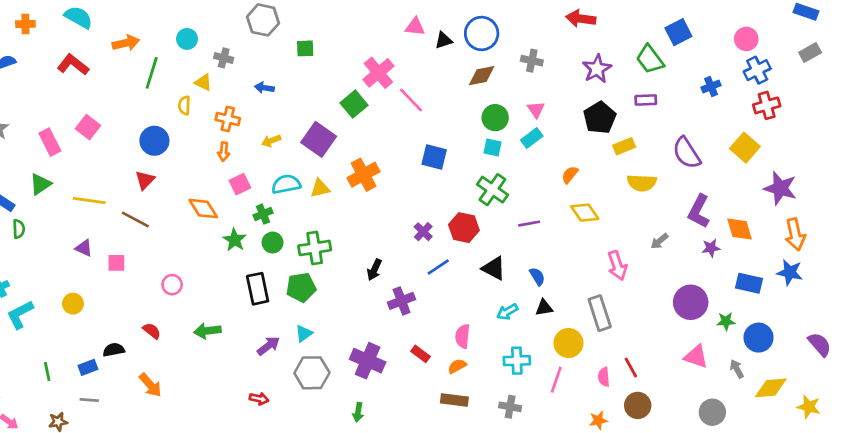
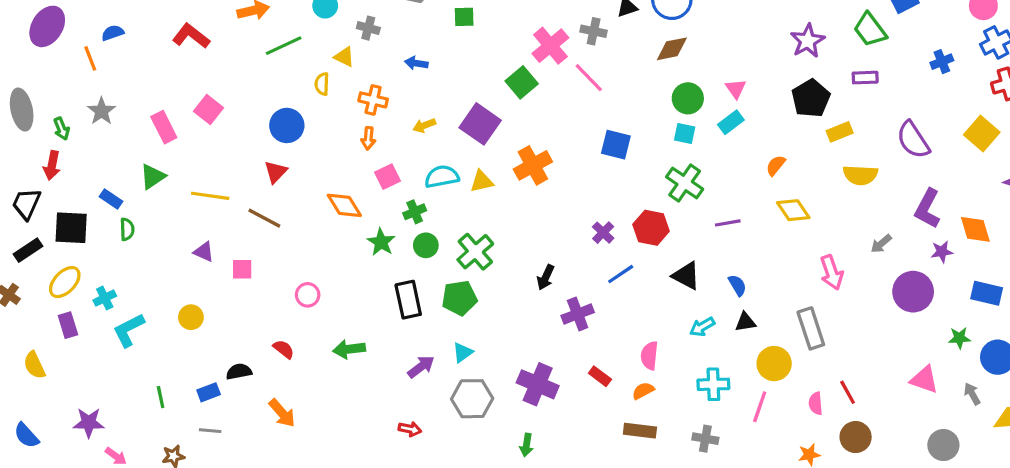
gray cross: (532, 61) -> (594, 31), moved
green line: (152, 73) -> (284, 46), turned 48
green cross: (315, 248) -> (475, 252), turned -32
purple circle: (691, 302) -> (913, 292), moved

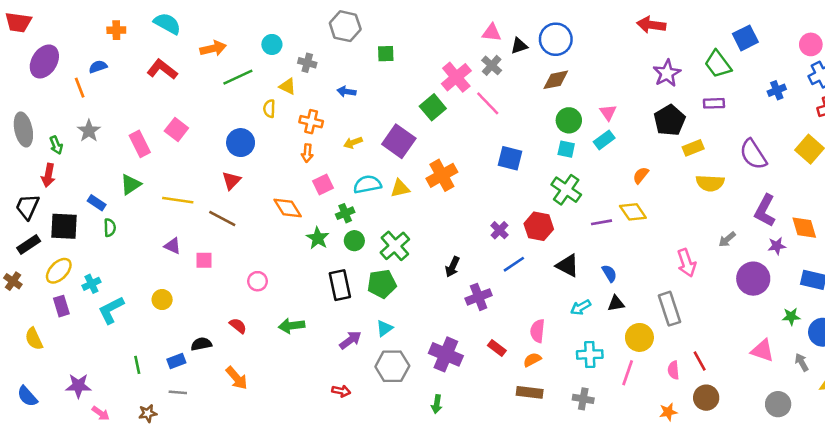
gray cross: (594, 31) -> (492, 65), turned 30
yellow diamond: (793, 210) -> (633, 212), moved

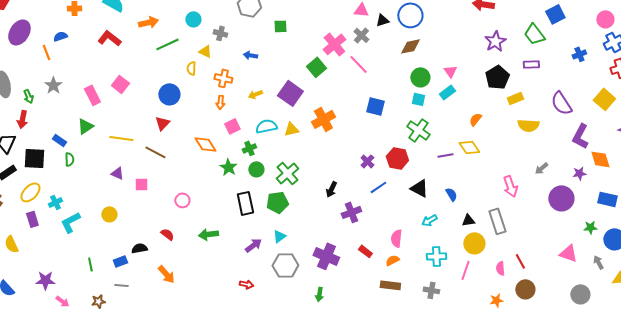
purple L-shape: (765, 211) -> (580, 136), moved
black triangle: (616, 303) -> (468, 220), moved

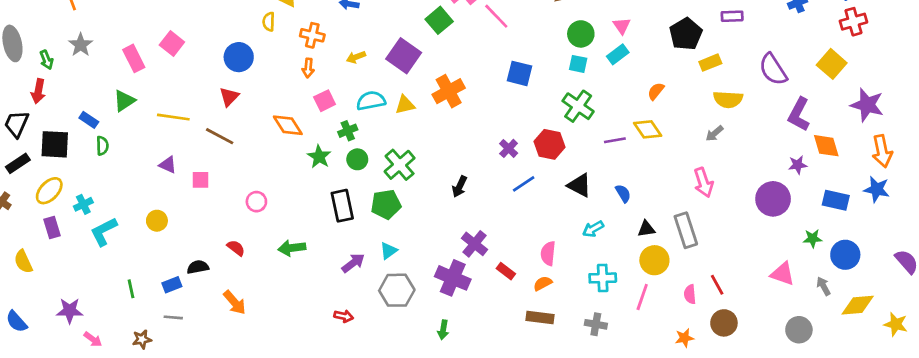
gray arrow: (541, 168) -> (714, 133), moved
purple cross: (351, 212) -> (475, 244), moved, turned -30

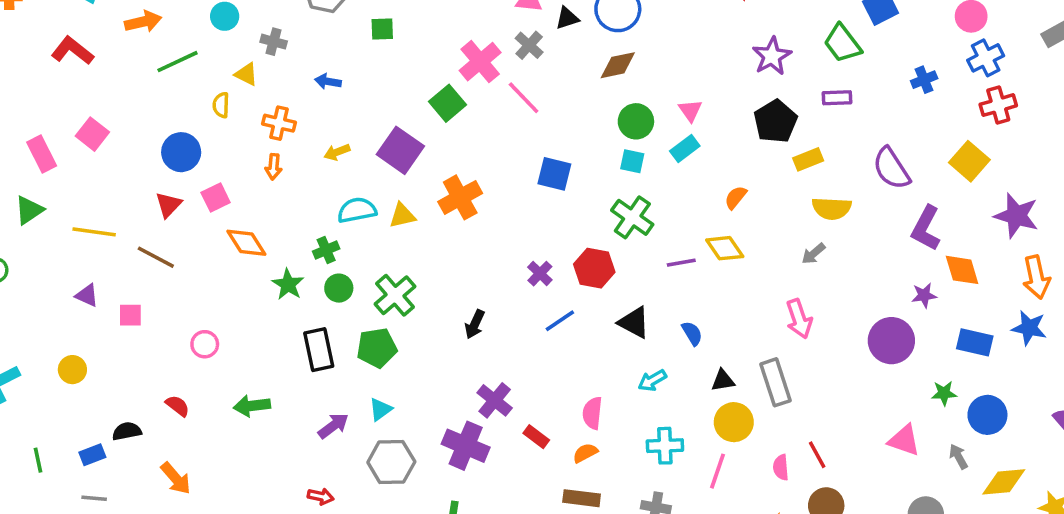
pink square: (325, 101) -> (216, 197), moved

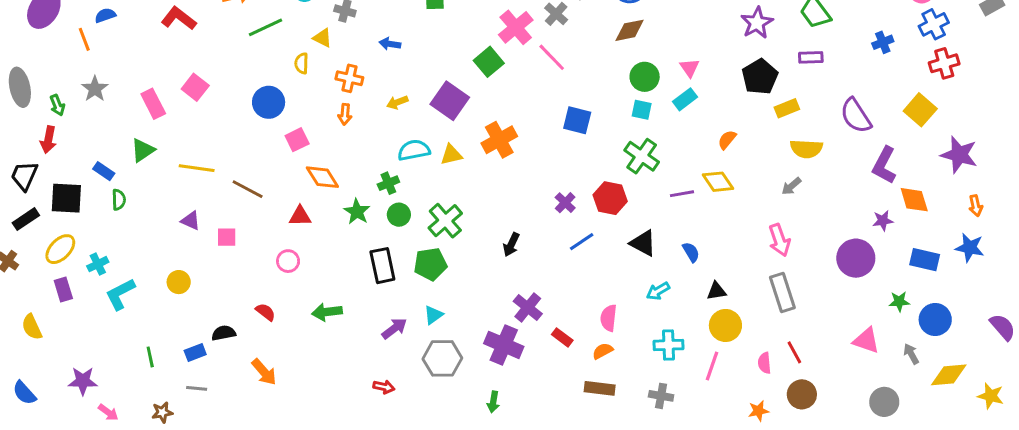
red triangle: (168, 205) -> (300, 216), moved, turned 45
orange arrow: (1036, 277) -> (976, 206), size x0.6
gray rectangle: (775, 382) -> (782, 293), moved

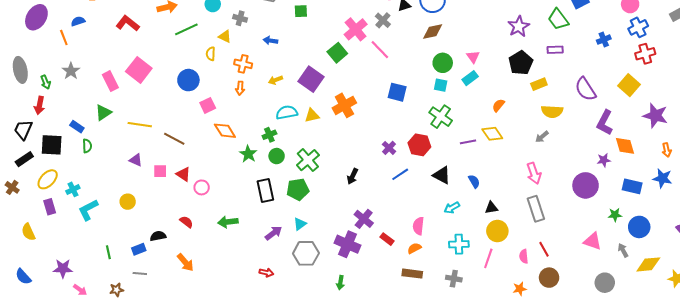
pink square: (195, 87) -> (139, 70), size x1.4
red triangle: (300, 216) -> (183, 174), moved, turned 35

